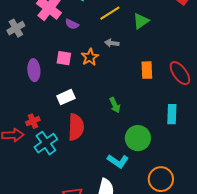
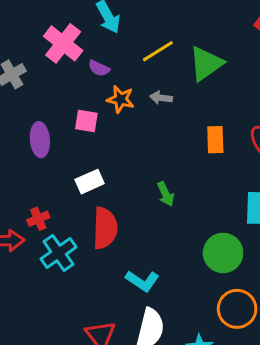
green triangle: (141, 21) -> (206, 64), size x1.4
orange star: (90, 57) -> (121, 99), moved, turned -30
green circle: (138, 138) -> (223, 253), moved
cyan L-shape: (118, 161) -> (142, 281), moved

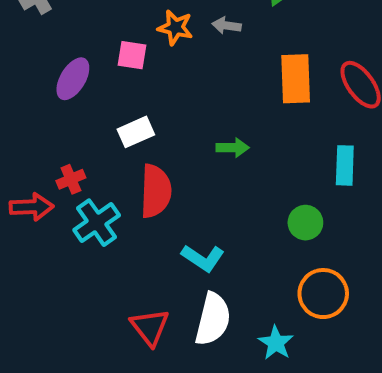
purple ellipse: (40, 140) -> (73, 79), turned 36
orange rectangle: (215, 140) -> (296, 79), size x1.4
green arrow: (166, 194) -> (233, 148), turned -65
green circle: (223, 253) -> (305, 223), size x0.7

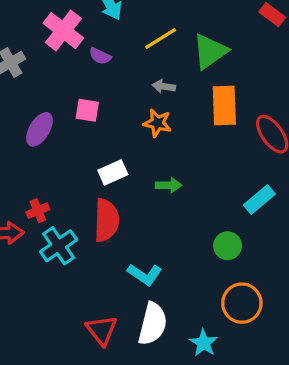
orange star: (175, 28) -> (157, 123), moved
orange rectangle: (296, 79) -> (224, 105), moved
white rectangle: (136, 132) -> (113, 172), moved
cyan rectangle: (345, 165) -> (259, 200), turned 48

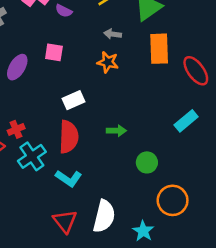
green arrow: (169, 185) -> (116, 131), moved
green circle: (228, 246) -> (147, 162), moved
cyan L-shape: (145, 274) -> (69, 178), moved

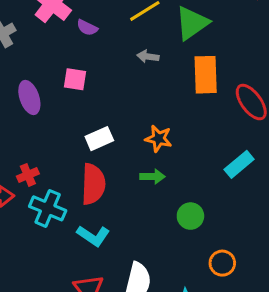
orange star: (108, 62) -> (159, 139), moved
purple ellipse: (17, 67) -> (29, 98), turned -50
cyan cross: (32, 156) -> (48, 208), turned -32
orange circle: (173, 200) -> (222, 263), size x0.7

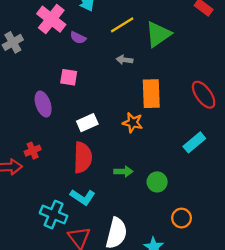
orange rectangle: (206, 75) -> (151, 94), moved
purple ellipse: (29, 98) -> (43, 104), moved
green arrow: (152, 177) -> (123, 171), moved
cyan cross: (48, 208) -> (54, 215), moved

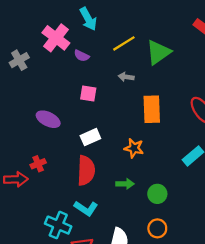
pink square: (69, 77) -> (88, 94), moved
purple ellipse: (43, 104) -> (48, 119), turned -45
orange star: (133, 123) -> (134, 148), moved
orange circle: (182, 218) -> (157, 228), moved

